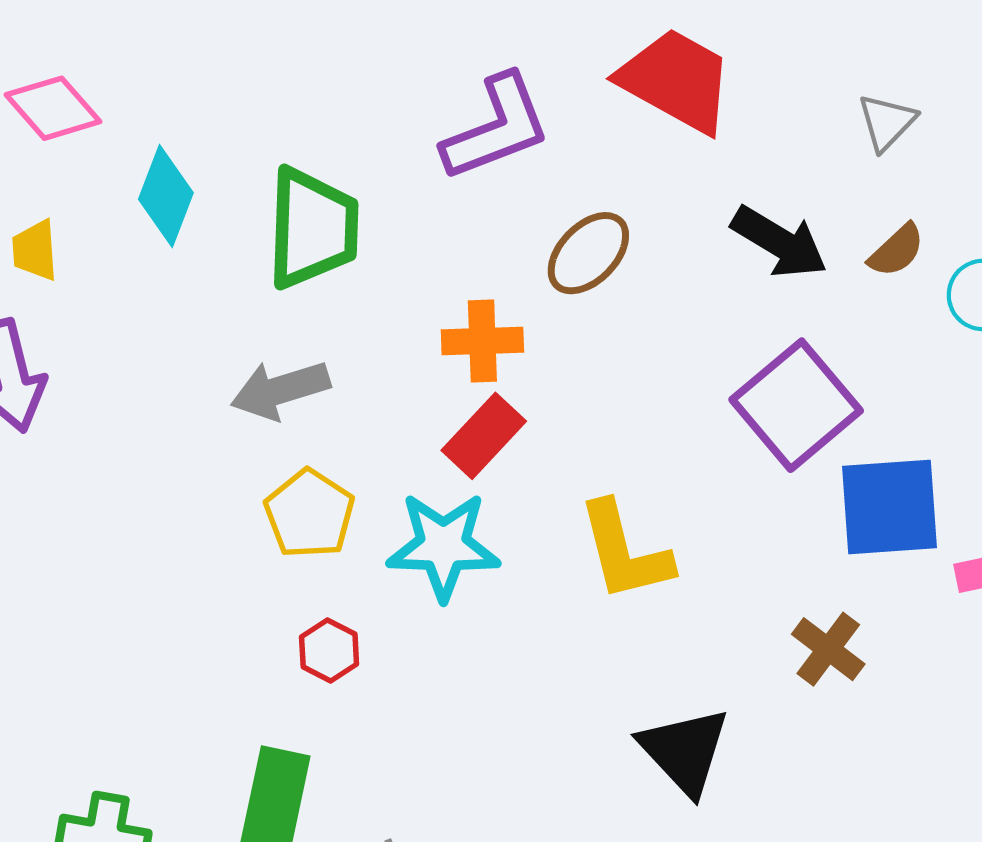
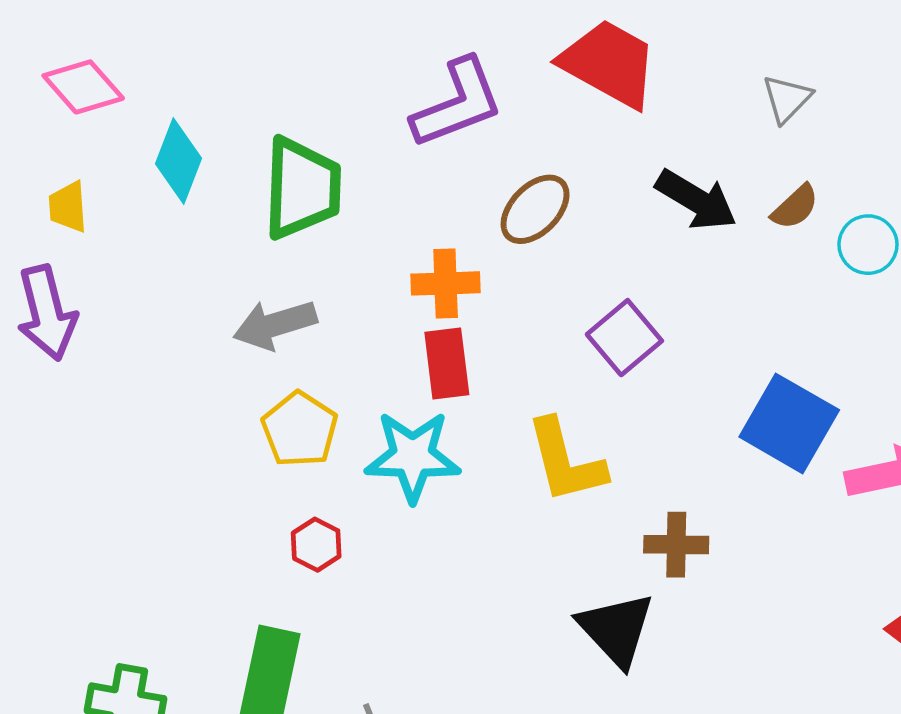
purple square: (796, 405) -> (624, 338), moved, size x0.7
red rectangle: (484, 436) -> (447, 363), turned -50
blue square: (890, 507) -> (789, 423), turned 34
brown cross: (828, 649) -> (676, 545), moved, turned -36

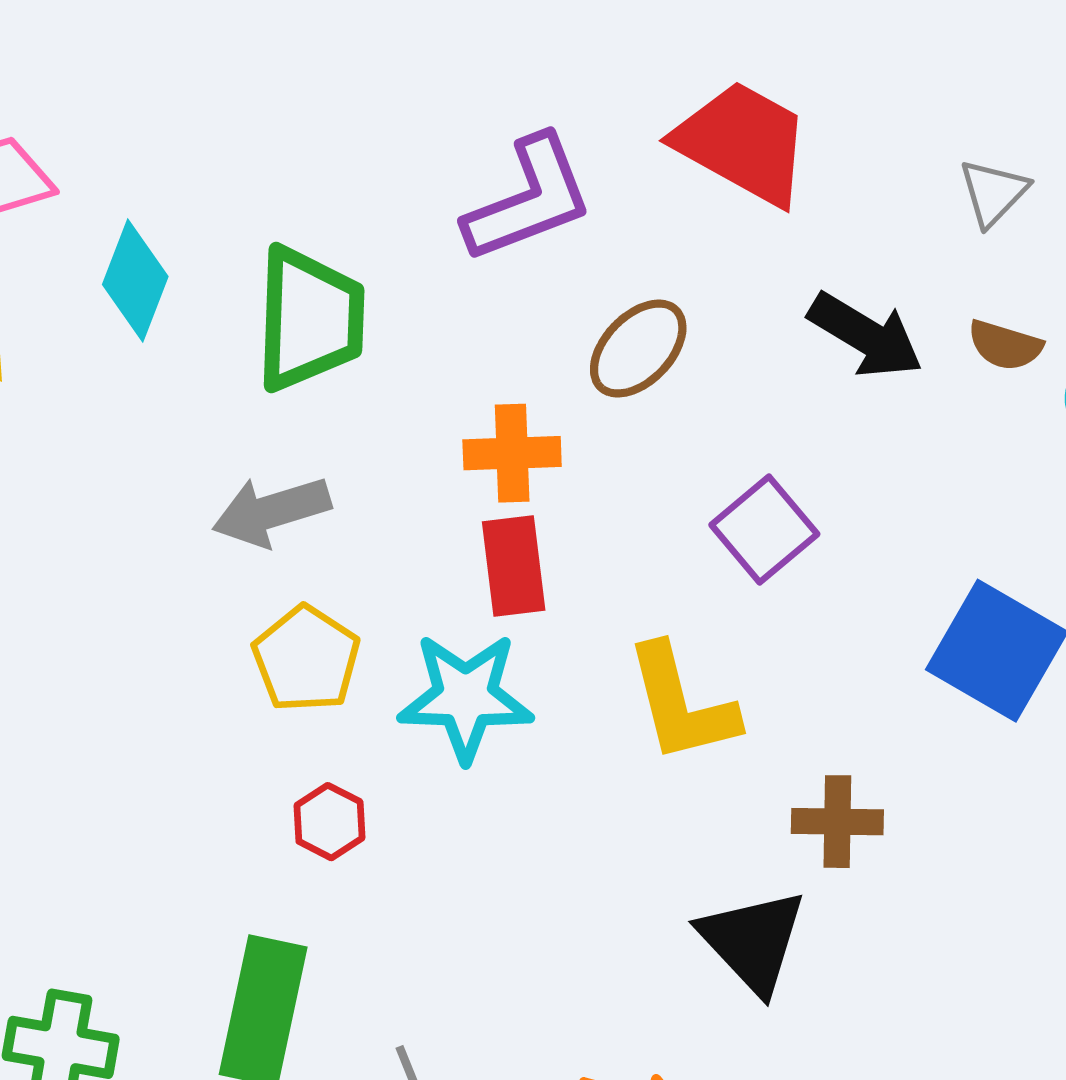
brown semicircle: (795, 207) -> (1005, 345), turned 60

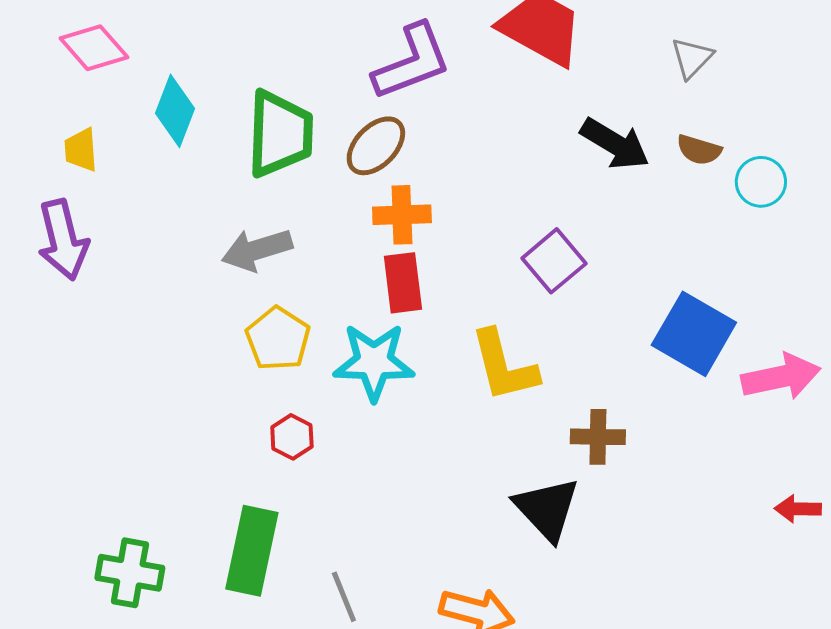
brown ellipse: (638, 349) -> (376, 146), moved

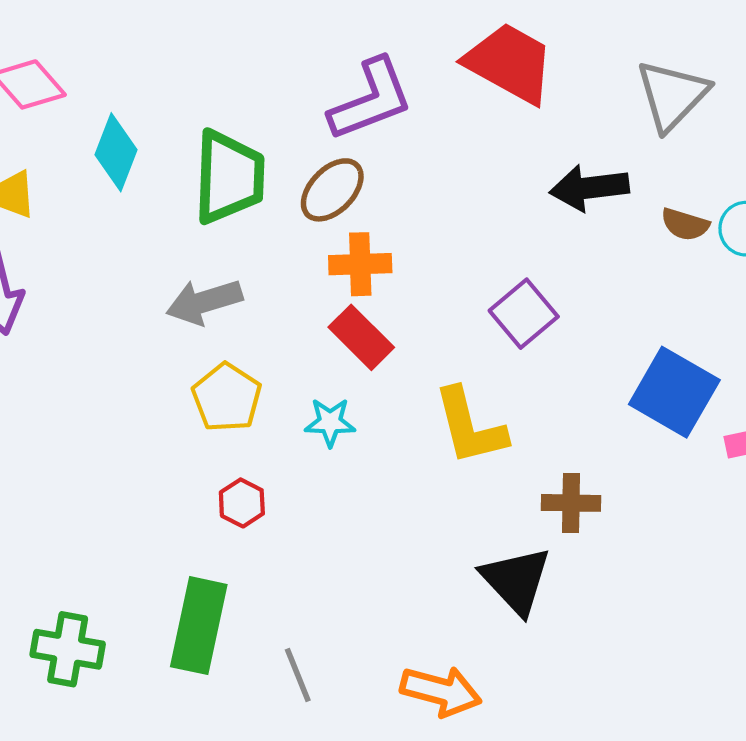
gray triangle: (692, 58) -> (672, 95), size x1.6
black arrow: (615, 144) -> (589, 188), turned 142
brown semicircle: (699, 150) -> (685, 224), moved
red rectangle: (403, 283) -> (361, 337), turned -38
cyan star: (374, 362) -> (330, 422), size x0.6

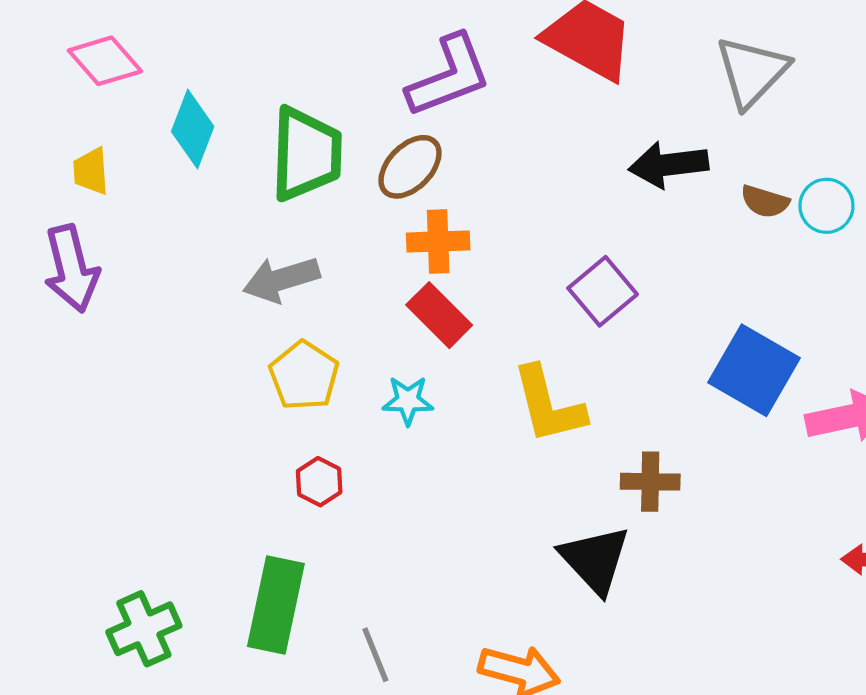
green cross: (68, 649) -> (144, 629), turned -34

